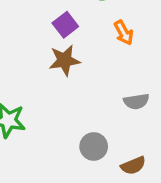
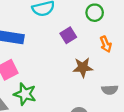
brown star: (64, 60) -> (83, 67), moved

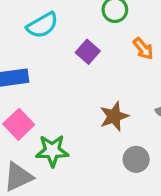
brown star: (83, 67) -> (114, 116), moved

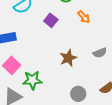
gray circle: (136, 159) -> (78, 94), moved

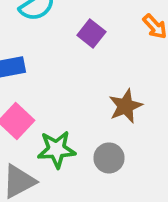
gray circle: (78, 94) -> (109, 158), moved

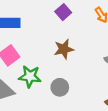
brown star: (126, 106) -> (64, 49), moved

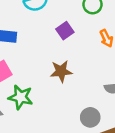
gray circle: (60, 87) -> (90, 117), moved

